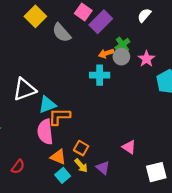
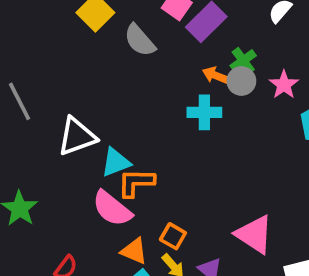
orange arrow: (106, 53) -> (215, 75), turned 40
pink semicircle: (45, 132) -> (112, 209), turned -45
pink triangle: (129, 147) -> (254, 234), size x1.6

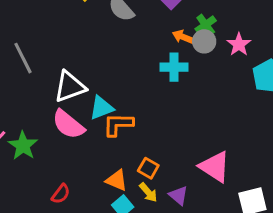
pink semicircle: (112, 209) -> (68, 124), moved

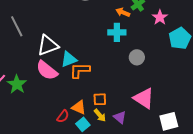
gray circle: (204, 41) -> (137, 57), moved
orange square: (148, 168) -> (100, 99), turned -32
red semicircle: (61, 194) -> (63, 116), moved

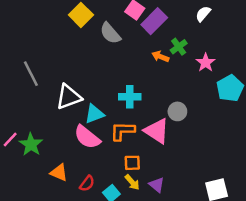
cyan cross: (117, 32) -> (130, 97), moved
pink semicircle: (47, 70) -> (87, 137), moved
orange L-shape: (80, 70) -> (122, 131), moved
pink triangle: (144, 98) -> (157, 131), moved
orange triangle: (79, 107) -> (59, 173), moved

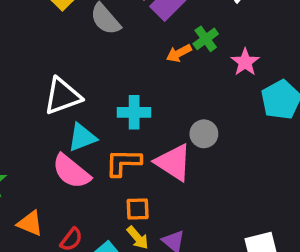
orange arrow: (160, 56) -> (179, 53), turned -49
white triangle: (69, 97) -> (62, 96), moved

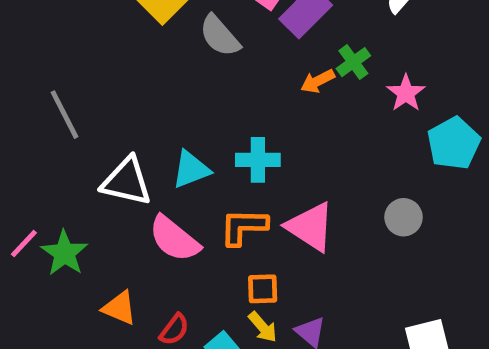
white triangle: (62, 96) -> (127, 181), moved, turned 33
gray circle: (204, 134) -> (404, 217), moved
cyan triangle: (82, 137) -> (191, 169), moved

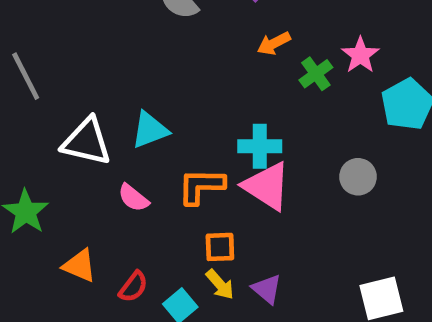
green cross: (353, 62) -> (316, 74), moved
cyan cross: (258, 160) -> (260, 146), moved
pink semicircle: (174, 239) -> (133, 198), size x0.6

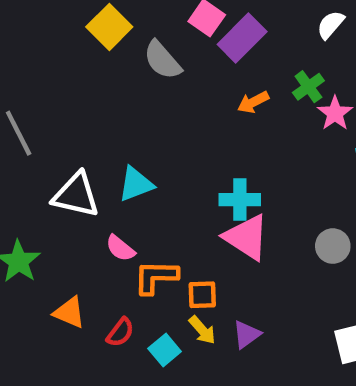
green cross: (316, 74) -> (308, 87), moved
gray circle: (358, 177) -> (333, 246), moved
orange L-shape: (201, 186) -> (156, 277), moved
purple triangle: (267, 289) -> (246, 335), turned 44

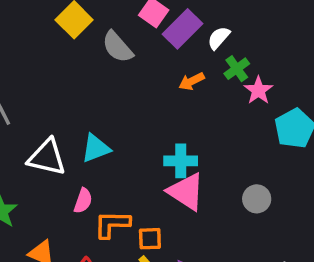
white semicircle: (331, 25) -> (219, 38), moved
pink semicircle: (120, 248) -> (83, 201), turned -110

